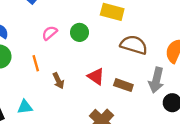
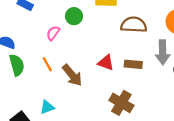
green circle: (79, 32) -> (74, 16), moved
brown arrow: (58, 81) -> (72, 75), size x1.5

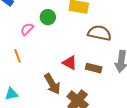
brown arrow: (72, 75) -> (52, 84), moved

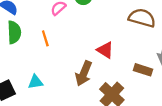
brown rectangle: (94, 68) -> (143, 70), moved
brown arrow: (52, 84) -> (84, 73), turned 50

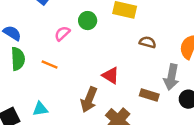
brown semicircle: (142, 18) -> (148, 42), size x0.6
orange line: (45, 38) -> (50, 64), turned -49

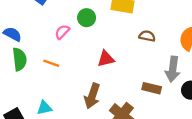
red triangle: (111, 76) -> (106, 59), moved, turned -42

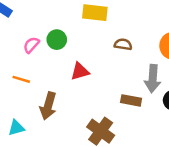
green circle: (87, 18) -> (57, 40), moved
brown arrow: (92, 96) -> (48, 106), moved

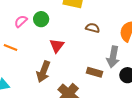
red triangle: (80, 71) -> (57, 46), turned -42
brown arrow: (48, 106) -> (43, 72), moved

